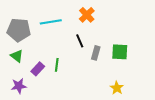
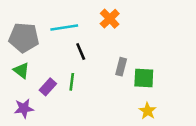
black line: (80, 41) -> (81, 52), moved
green square: (120, 52) -> (144, 78), moved

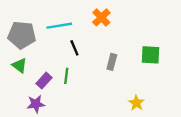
green square: (144, 78) -> (150, 55), moved
purple star: (24, 108) -> (36, 104), moved

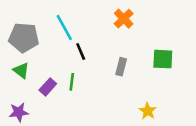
orange cross: (101, 17) -> (124, 19), moved
cyan line: (59, 26) -> (64, 27), turned 70
purple star: (36, 104) -> (19, 112), moved

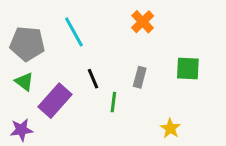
black line: (81, 52) -> (93, 79), moved
green line: (72, 82) -> (113, 102), moved
purple rectangle: (48, 87) -> (55, 101), size x1.6

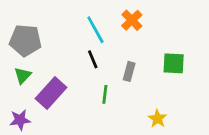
cyan line: (74, 32) -> (95, 30), moved
black line: (93, 79) -> (93, 59), moved
green triangle: (24, 82) -> (23, 75), turned 36

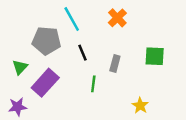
cyan line: (95, 30) -> (72, 19), moved
gray pentagon: (25, 40) -> (46, 41), moved

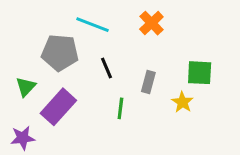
cyan line: (72, 19) -> (92, 25), turned -40
yellow star: (140, 106) -> (182, 102), moved

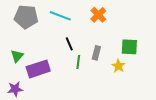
gray pentagon: (60, 53) -> (26, 17), moved
purple rectangle: (58, 107) -> (38, 69), turned 30
green line: (120, 108) -> (78, 62), moved

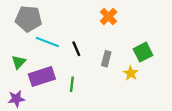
cyan line: (60, 16) -> (47, 42), moved
green square: (129, 47) -> (143, 52), turned -30
green line: (78, 62) -> (72, 84), moved

